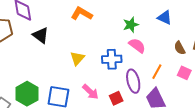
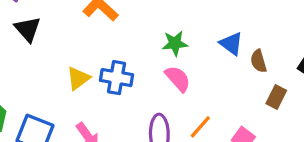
brown semicircle: (180, 48) -> (258, 61), moved
blue cross: (112, 59) -> (117, 78), moved

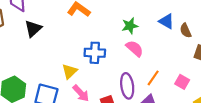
black triangle: (28, 29) -> (33, 29), turned 36
yellow triangle: (78, 78) -> (70, 71), moved

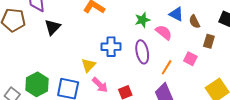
pink semicircle: (135, 48) -> (164, 32), moved
pink square: (182, 82) -> (190, 59), moved
purple ellipse: (127, 86) -> (142, 52), moved

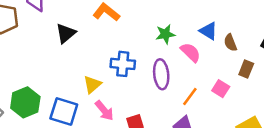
black triangle: (53, 27) -> (66, 33), moved

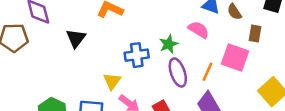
green star: (165, 34) -> (169, 44), moved
purple ellipse: (161, 74) -> (178, 72), moved
pink square: (221, 89) -> (235, 58), size x1.6

